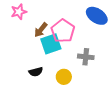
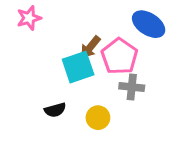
brown arrow: (41, 30) -> (90, 47), moved
pink pentagon: (63, 31) -> (119, 56), moved

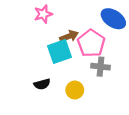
pink star: (29, 18) -> (43, 14), moved
brown arrow: (90, 47) -> (69, 36), turned -150

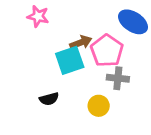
pink star: (43, 14) -> (38, 16), moved, turned 30
yellow circle: (75, 90) -> (99, 106), moved

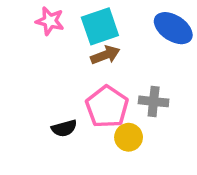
pink pentagon: (107, 51) -> (107, 107), moved
cyan square: (70, 60) -> (100, 26), moved

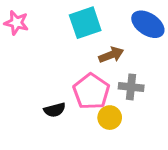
pink star: (50, 21) -> (16, 23), moved
brown arrow: (105, 55) -> (111, 55), moved

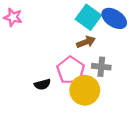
cyan square: (85, 23) -> (88, 17), moved, turned -35
yellow circle: (110, 118) -> (85, 90), size x1.6

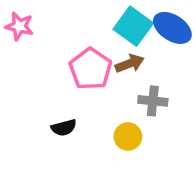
pink pentagon: (71, 70) -> (91, 69), moved
yellow circle: (85, 90) -> (128, 137), size x0.6

